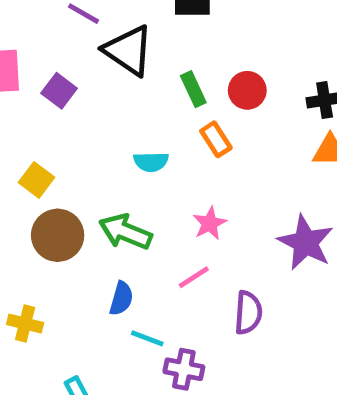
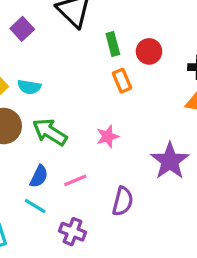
cyan semicircle: (151, 162) -> (29, 87), moved
pink line: (194, 277) -> (75, 180), moved
cyan line: (147, 338) -> (35, 206), moved

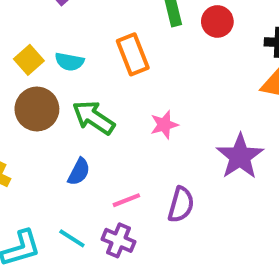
orange rectangle: (122, 81) -> (133, 54), moved, size x1.4
pink line: (75, 180) -> (126, 200), moved
cyan line: (35, 206) -> (72, 238), moved

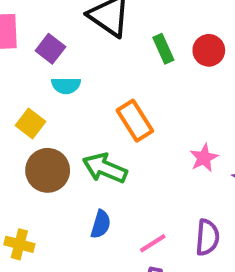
orange rectangle: (133, 54) -> (135, 121), moved
cyan semicircle: (69, 62) -> (66, 86), moved
pink star: (164, 125) -> (204, 158), moved

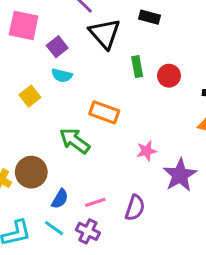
orange rectangle: (135, 121) -> (104, 112), turned -52
brown circle: (48, 170) -> (31, 172), moved
blue semicircle: (101, 224) -> (60, 199), moved

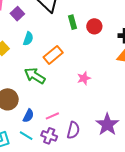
cyan semicircle: (62, 75) -> (28, 39), moved, turned -80
orange rectangle: (104, 112) -> (53, 55), turned -54
purple star: (180, 175) -> (107, 124), moved
purple semicircle: (135, 208) -> (73, 130), moved

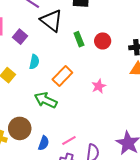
pink star: (84, 78) -> (99, 86), moved

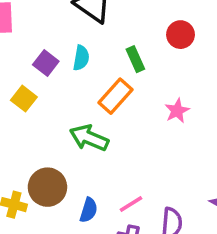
purple square: (20, 37) -> (46, 63), moved
green rectangle: (79, 39) -> (135, 59), moved
cyan semicircle: (34, 62) -> (81, 58), moved

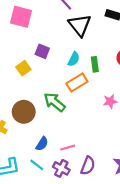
cyan semicircle: (81, 58) -> (74, 59), moved
purple square: (46, 63) -> (42, 51), turned -32
brown circle: (47, 187) -> (24, 112), moved

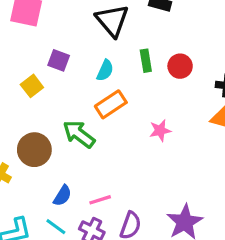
green rectangle: (95, 64) -> (146, 61), moved

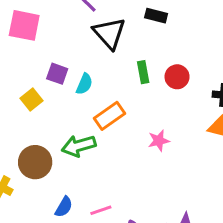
cyan semicircle: (105, 70) -> (84, 84), moved
green arrow: (79, 134) -> (79, 146), turned -52

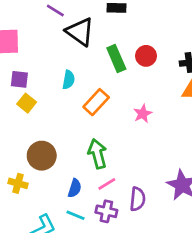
green rectangle: (143, 72) -> (116, 58), size x1.4
purple square: (57, 74) -> (19, 79), moved
green arrow: (79, 146) -> (97, 154), moved, turned 104

